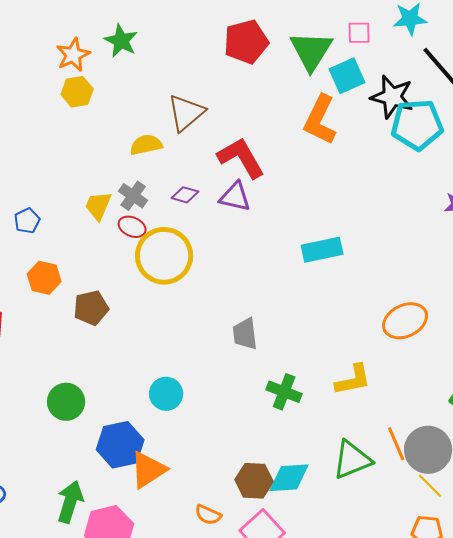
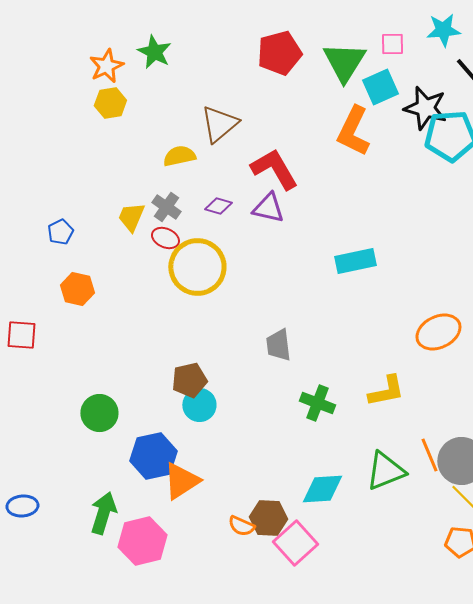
brown pentagon: (91, 308) -> (189, 380), moved
brown hexagon: (254, 481) -> (268, 518), moved

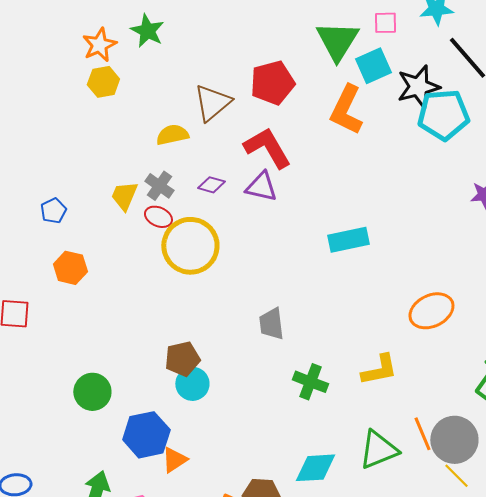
red pentagon: (279, 53) -> (272, 83), moved
black star: (425, 108) -> (418, 87), turned -30
orange triangle: (181, 481) -> (174, 460), size x0.7

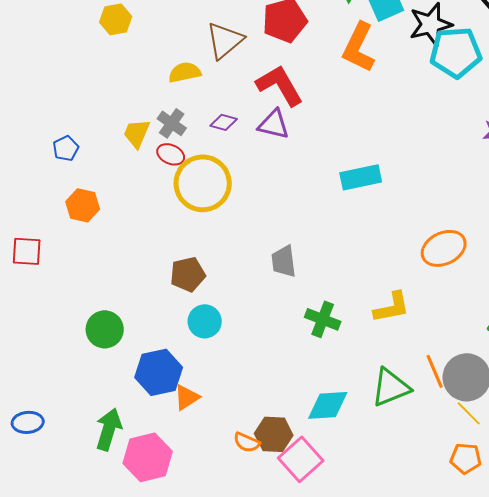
brown pentagon: (182, 359) -> (188, 274), moved

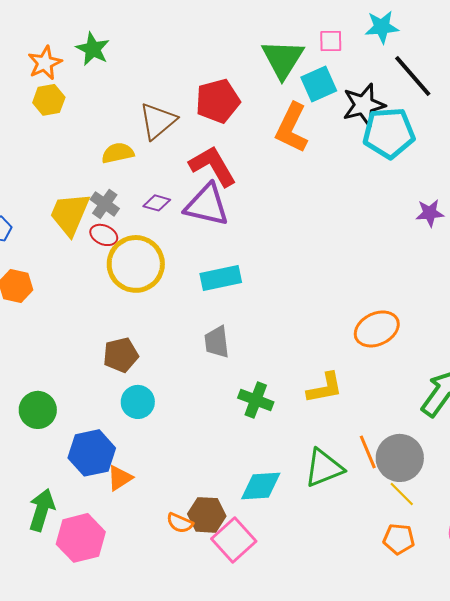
purple triangle: (274, 124) -> (207, 205), size x1.4
yellow trapezoid: (137, 133) -> (70, 214), size x1.5
cyan rectangle: (361, 177) -> (221, 278), moved

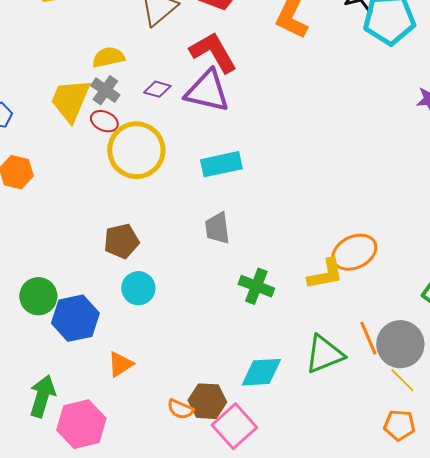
yellow semicircle: (118, 153) -> (108, 57), moved
orange ellipse: (377, 329) -> (354, 252), moved
blue hexagon: (92, 453) -> (75, 318), moved

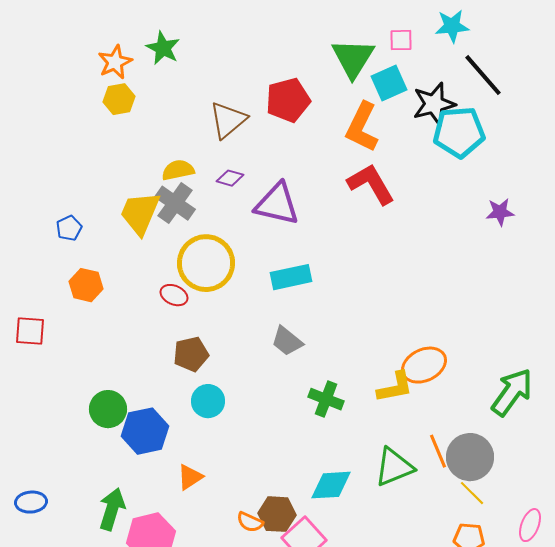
red L-shape: (213, 52) -> (371, 184), moved
purple diamond: (157, 89) -> (230, 178), moved
gray cross: (105, 90) -> (175, 203), size x1.4
red ellipse: (104, 121) -> (174, 295), moved
gray trapezoid: (217, 228) -> (287, 341), turned -44

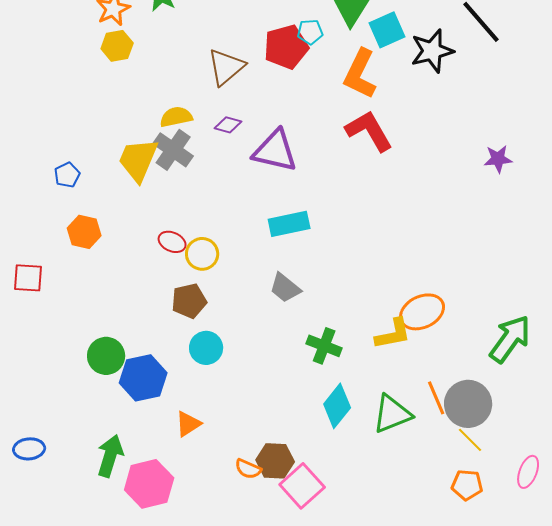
cyan pentagon: (459, 132) -> (310, 32), moved, size x0.5
yellow circle: (206, 263) -> (202, 254), moved, size x0.6
cyan diamond: (331, 485) -> (337, 406), moved, turned -48

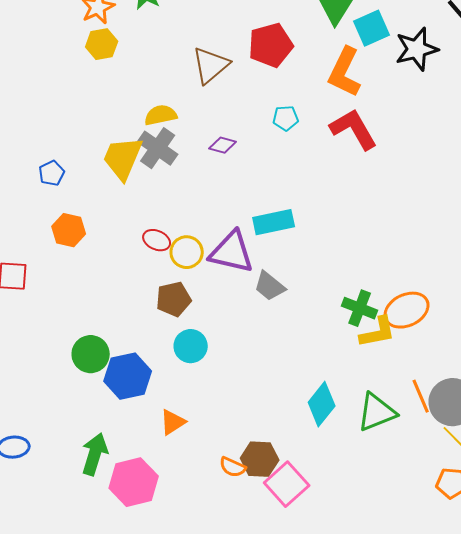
cyan pentagon: (310, 32) -> (286, 118), moved
purple diamond: (228, 125) -> (223, 145), moved
purple triangle: (275, 151) -> (232, 252), moved
green cross: (324, 346) -> (360, 308), moved

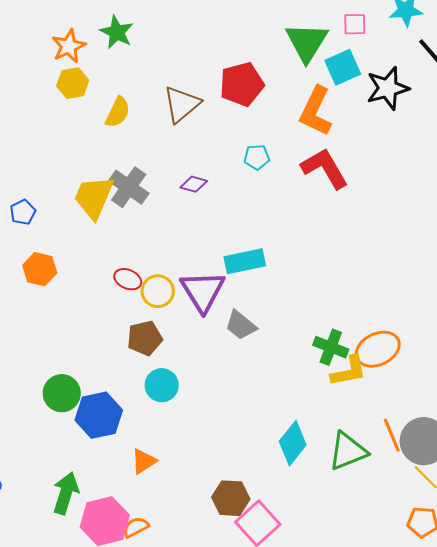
yellow semicircle: (161, 115) -> (118, 112), moved, turned 128
purple triangle: (232, 252) -> (203, 291), turned 45
orange semicircle: (233, 467) -> (136, 527), moved, turned 128

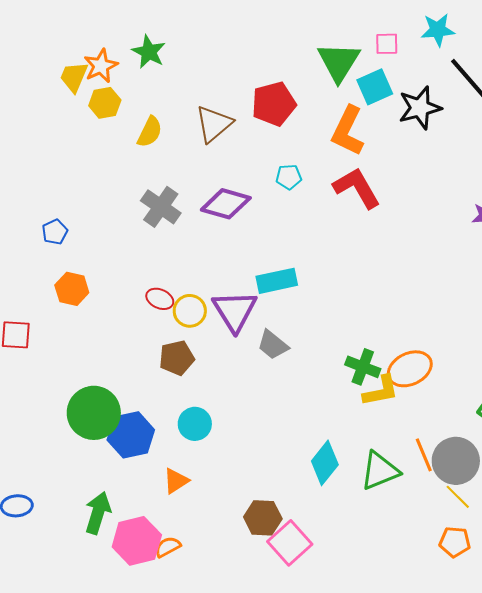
purple diamond: (194, 184) -> (226, 204), size x1.8
yellow trapezoid: (94, 197) -> (74, 77), moved, size x0.7
cyan circle: (162, 385) -> (195, 424), moved
green circle: (62, 393) -> (94, 413), size x1.4

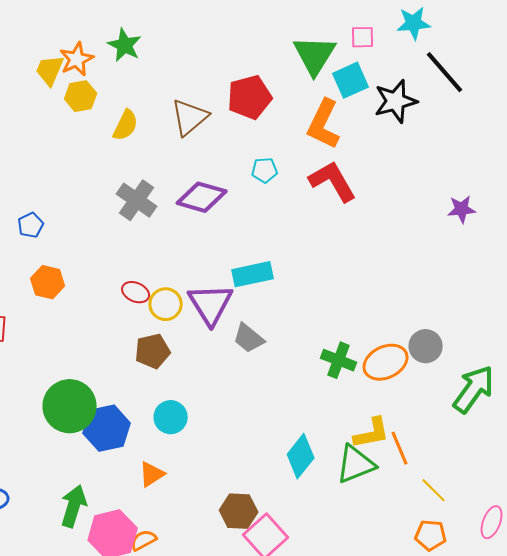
yellow L-shape: (381, 391) -> (372, 433), moved
gray circle: (456, 461) -> (426, 346), moved, size x0.7

